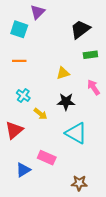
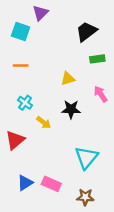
cyan triangle: (76, 133) -> (86, 158), moved, turned 40
pink rectangle: (47, 158) -> (51, 184), moved

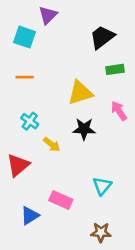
yellow triangle: (68, 79) -> (80, 93), size x1.5
cyan triangle: (86, 158) -> (102, 186), size x0.7
pink rectangle: (51, 184) -> (61, 200), moved

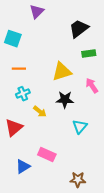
cyan square: (25, 37) -> (13, 39), moved
orange line: (25, 77) -> (19, 69), moved
cyan cross: (30, 121) -> (23, 94), turned 32
cyan triangle: (102, 186) -> (80, 127), moved

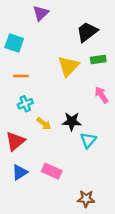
yellow triangle: (62, 72) -> (68, 66), moved, turned -30
black star: (65, 100) -> (72, 121), moved
blue triangle: (23, 167) -> (20, 172), moved

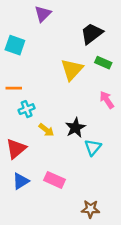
green rectangle: (98, 60) -> (103, 63), turned 32
orange line: (21, 76) -> (14, 88), moved
black star: (72, 121) -> (75, 128), turned -30

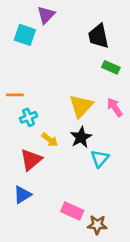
black trapezoid: (92, 34) -> (98, 36), turned -65
cyan square: (15, 45) -> (25, 35), moved
yellow triangle: (72, 70) -> (81, 106), moved
red triangle: (16, 149) -> (31, 160), moved
pink rectangle: (54, 180) -> (72, 211), moved

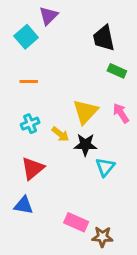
cyan square: (25, 35) -> (26, 37), turned 30
orange line: (15, 95) -> (29, 81), moved
black star: (81, 137) -> (85, 145), turned 30
yellow arrow: (50, 140) -> (60, 134), moved
blue triangle: (22, 195) -> (23, 205), turned 42

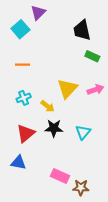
pink arrow: (121, 113) -> (95, 90), turned 105
black star: (85, 145) -> (54, 128), moved

